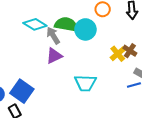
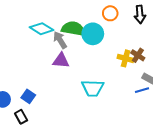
yellow cross: (118, 54) -> (126, 58), turned -35
purple triangle: (54, 56) -> (61, 60), turned 30
blue square: (22, 91) -> (28, 96), size x0.6

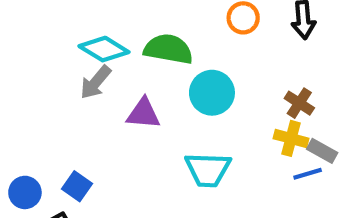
cyan circle: (93, 34) -> (212, 93), moved
gray arrow: (60, 40) -> (96, 82), moved, turned -108
yellow cross: (126, 58) -> (291, 138), moved

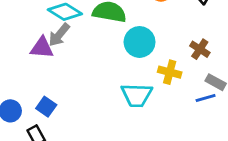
purple triangle: (143, 113) -> (42, 48), moved
yellow cross: (291, 138) -> (170, 72), moved

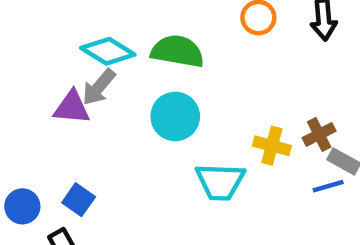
cyan circle: (140, 42) -> (175, 116), moved
brown cross: (200, 49) -> (319, 134), moved, turned 30

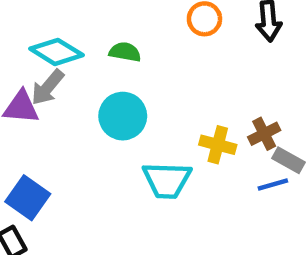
green semicircle: (177, 51) -> (125, 52), size x0.6
blue square: (79, 200) -> (28, 198), size x1.4

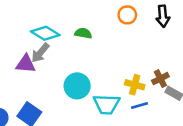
cyan circle: (123, 116) -> (77, 86), moved
blue line: (273, 185) -> (140, 106), moved

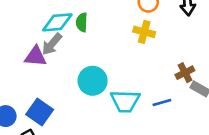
cyan diamond: (45, 33) -> (57, 22), turned -36
green semicircle: (83, 33) -> (82, 22), moved, turned -98
yellow cross: (135, 85) -> (144, 32), moved

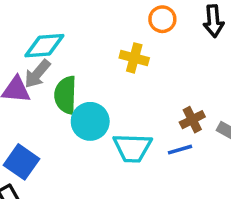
green semicircle: (82, 22) -> (66, 95), moved, size x1.5
yellow cross: (144, 32) -> (134, 58), moved
brown cross: (185, 73) -> (192, 120), moved

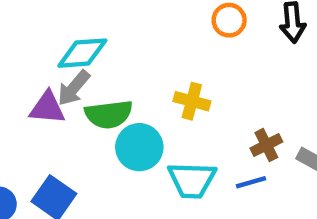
yellow cross: (134, 58) -> (192, 101), moved
green semicircle: (66, 95) -> (109, 114), turned -99

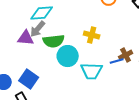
blue line: (251, 182) -> (117, 61), moved

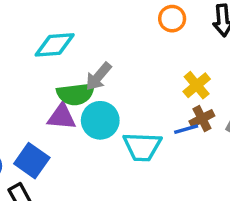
gray arrow: (38, 29) -> (98, 76), moved
yellow cross: (92, 35) -> (197, 85), moved, turned 35
purple triangle: (26, 38) -> (62, 117), moved

